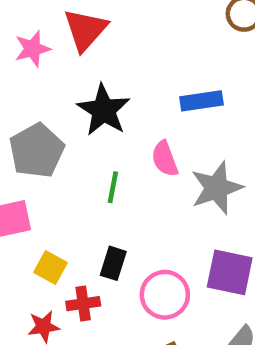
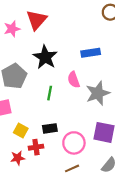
black rectangle: (113, 263) -> (50, 128), turned 64

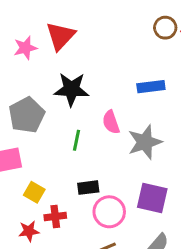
blue rectangle: (91, 53) -> (151, 87), moved
black star: (45, 57) -> (71, 89), turned -30
black rectangle: (50, 128) -> (88, 188), moved

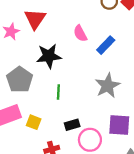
blue rectangle: (151, 87) -> (106, 45), turned -30
pink semicircle: (111, 122) -> (80, 33), moved
yellow square: (34, 192) -> (34, 122), moved

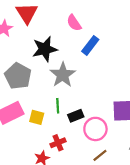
blue rectangle: (106, 45) -> (90, 45), moved
gray star: (108, 86) -> (63, 75), moved
green line: (58, 92) -> (58, 106), moved

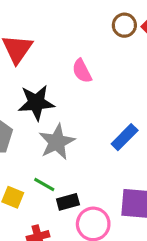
blue rectangle: (90, 45) -> (125, 137), moved
green line: (58, 106) -> (44, 185), turned -64

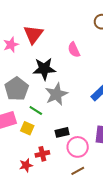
green line: (44, 185) -> (36, 111), moved

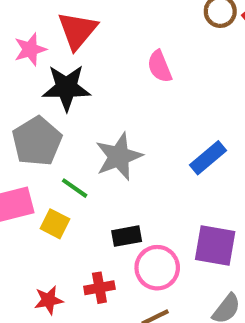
black star: (44, 69) -> (66, 88), moved
red cross: (42, 154) -> (99, 288), moved

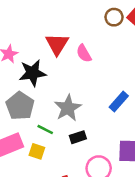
red triangle: (77, 31) -> (57, 44), moved
black rectangle: (127, 236) -> (78, 137), moved

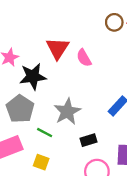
black rectangle: (78, 137) -> (89, 140), moved
yellow square: (37, 151) -> (41, 162), moved

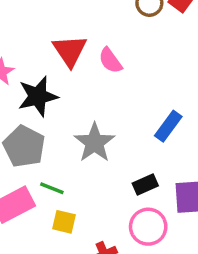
green line: (45, 133) -> (52, 188), moved
black rectangle: (89, 140) -> (145, 185), moved

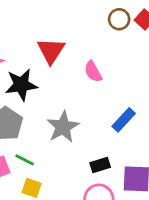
pink semicircle: (110, 60) -> (93, 72), moved

